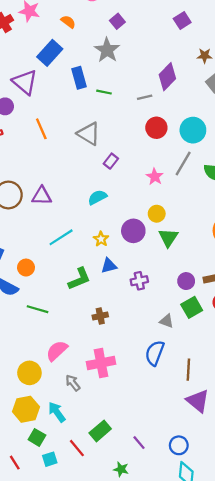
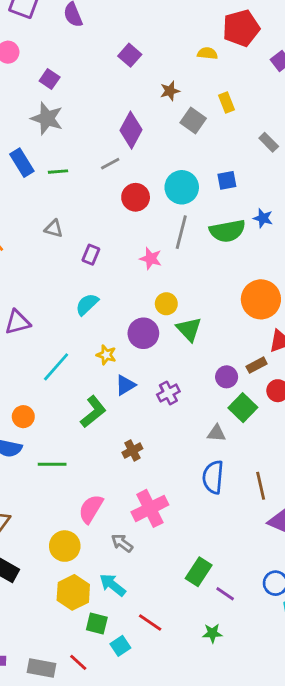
gray triangle: (89, 134) -> (54, 229), size x0.6
green rectangle: (100, 431) -> (199, 572), moved

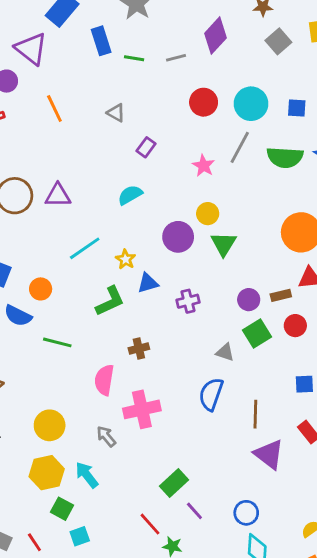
gray line: (110, 164) -> (176, 58), moved
yellow star: (106, 355) -> (126, 259), moved
pink semicircle: (91, 509) -> (104, 380), moved, turned -36
red line: (150, 623) -> (150, 524), moved

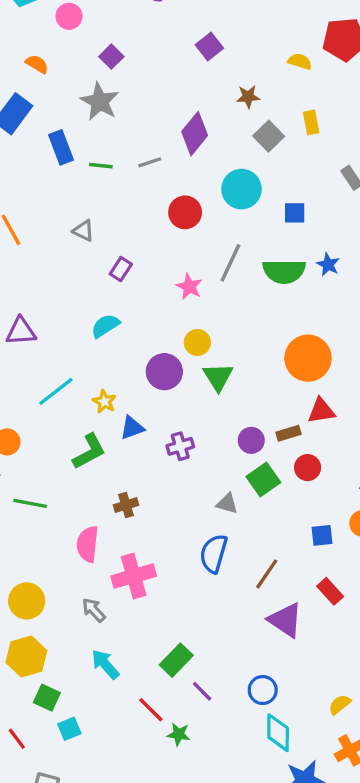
cyan circle: (251, 104) -> (241, 189), moved
brown line: (255, 414) -> (267, 574), turned 36
cyan arrow: (87, 475) -> (105, 664), moved

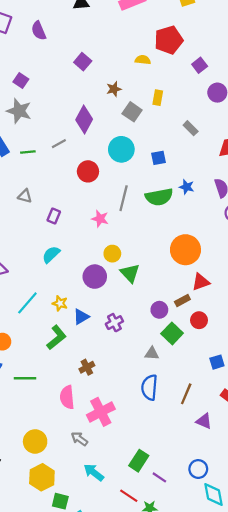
yellow rectangle: (311, 122) -> (158, 98), turned 32
purple triangle: (285, 620) -> (204, 421), size x0.7

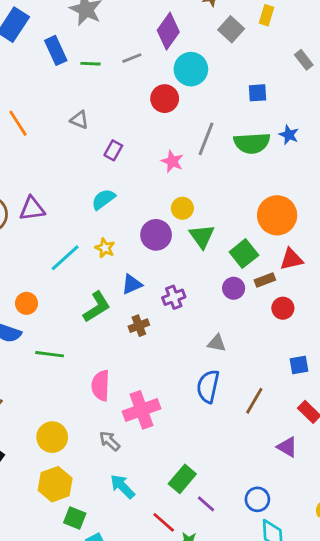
cyan circle: (121, 149) -> (191, 69), moved
yellow star: (60, 303) -> (105, 248), moved
green square: (172, 333) -> (244, 254), moved
brown cross: (87, 367) -> (139, 326), moved
purple triangle: (204, 421) -> (287, 447), moved

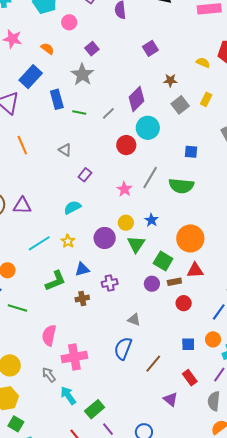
gray line: (132, 58) -> (108, 113), turned -32
blue star: (289, 135) -> (151, 220), moved
green square: (244, 254) -> (163, 261), turned -30
cyan arrow: (122, 486) -> (68, 396), moved

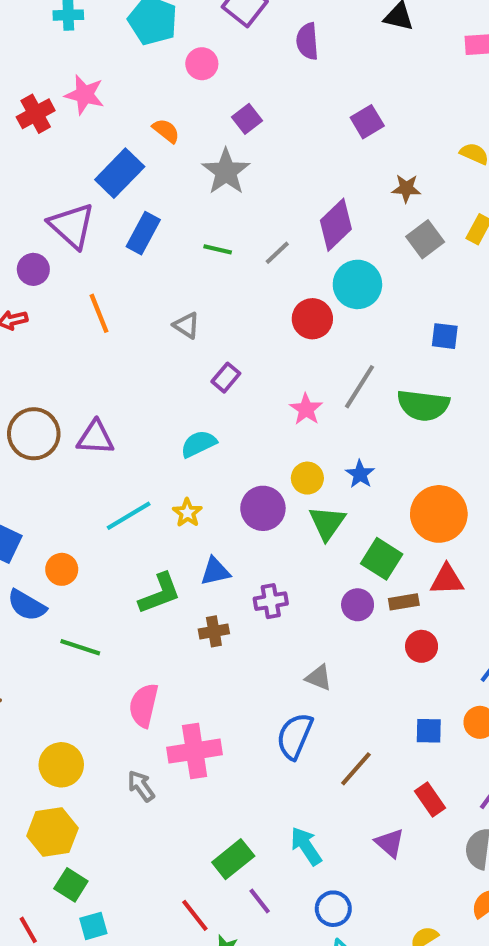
orange semicircle: (47, 49) -> (166, 131), moved
blue rectangle: (57, 99) -> (143, 233), moved, turned 42
cyan arrow: (68, 396) -> (306, 846), moved

